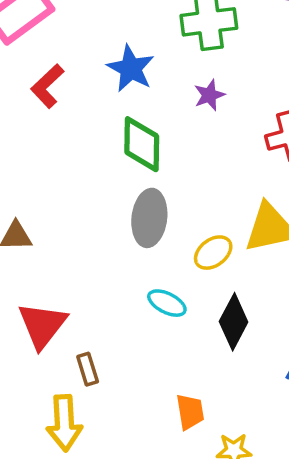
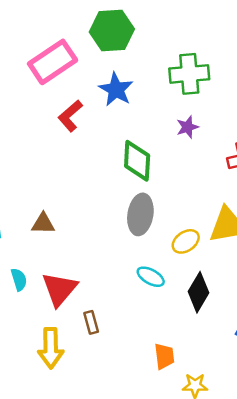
blue star: (131, 68) -> (116, 90), moved
yellow arrow: (64, 423) -> (51, 348), moved

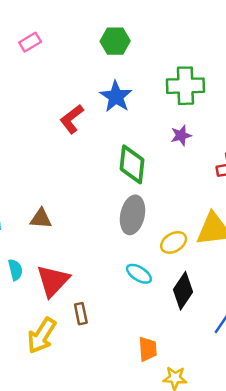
green hexagon: (112, 31) -> (115, 41), size x0.7
pink rectangle: (53, 62) -> (30, 42), moved, size x0.5
yellow arrow: (51, 348) -> (42, 336), turned 30

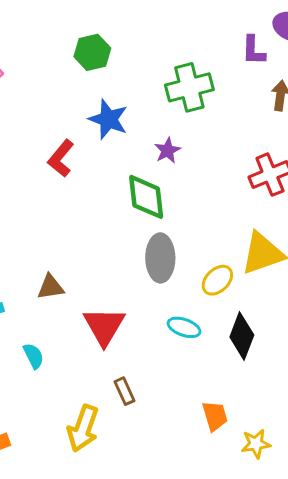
purple star: (181, 135) -> (167, 150), moved
red triangle: (53, 281) -> (104, 326), moved

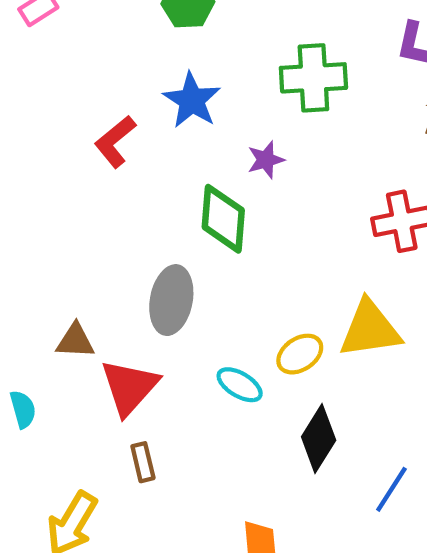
gray ellipse: (160, 258) -> (171, 300), moved
brown triangle: (50, 287) -> (75, 341), moved
cyan ellipse: (184, 327) -> (240, 385), moved
brown rectangle: (125, 391) -> (143, 462), moved

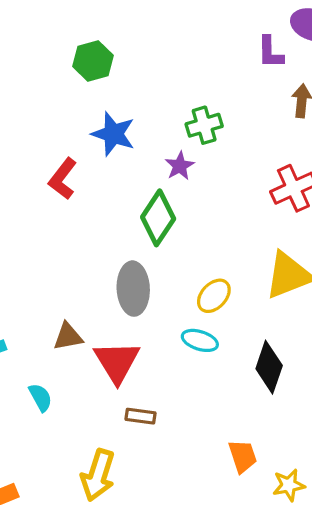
green cross: (313, 78) -> (204, 125), moved, size x0.7
green diamond: (223, 219) -> (158, 218), turned 42
yellow ellipse: (300, 354) -> (214, 296), moved
brown rectangle: (143, 462) -> (141, 416), turned -56

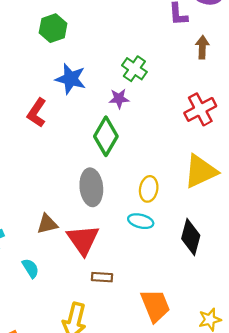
green cross: (204, 125) -> (134, 69), turned -35
purple star: (180, 166) -> (119, 99), turned 30
yellow ellipse: (214, 296) -> (149, 189), turned -30
orange trapezoid: (243, 456) -> (155, 306), moved, size x1.4

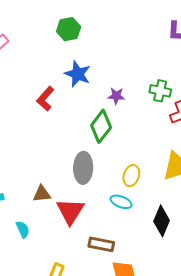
green cross: (134, 69) -> (160, 91), moved, turned -30
brown rectangle: (102, 277) -> (101, 244), moved, size x1.4

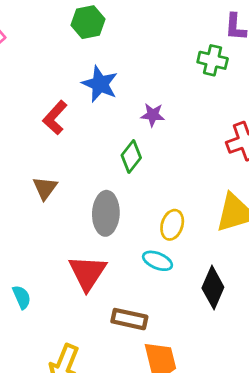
green cross: (160, 91) -> (213, 60), moved
green diamond: (101, 126) -> (131, 156), size x0.7
brown triangle: (42, 194) -> (45, 188), moved, turned -48

